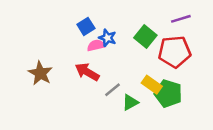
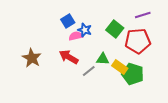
green triangle: (130, 102) -> (103, 59), moved, turned 32

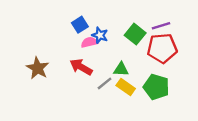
purple line: (143, 15) -> (161, 26), moved
yellow rectangle: (120, 67) -> (126, 87), moved

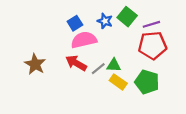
green square: (135, 34) -> (127, 17), moved
blue star: (100, 35) -> (105, 21), moved
pink semicircle: (89, 42) -> (84, 40), size x1.6
gray line: (105, 83) -> (98, 69), moved

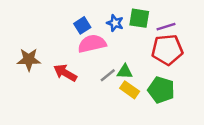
green square: (127, 17) -> (139, 18), turned -30
red arrow: (76, 63) -> (65, 73), moved
brown star: (35, 64) -> (29, 59), moved, turned -30

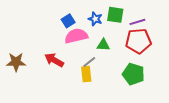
brown star: (29, 59) -> (16, 62), moved
green triangle: (125, 72) -> (103, 45), moved
yellow rectangle: (130, 90) -> (86, 74), moved, turned 49

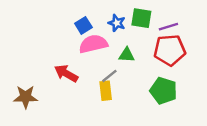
brown star: (16, 62) -> (26, 97), moved

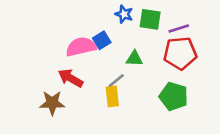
blue star: (117, 23) -> (124, 14), moved
blue square: (83, 25) -> (102, 40), moved
pink semicircle: (93, 44) -> (81, 47), moved
brown star: (26, 97) -> (52, 103), moved

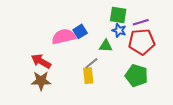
blue star: (124, 14) -> (119, 30), moved
red arrow: (70, 78) -> (41, 61), moved

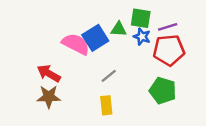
blue square: (80, 31) -> (95, 38), size x1.5
pink semicircle: (64, 37) -> (76, 44), turned 40
green triangle: (106, 46) -> (119, 29), moved
yellow rectangle: (88, 76) -> (106, 105), moved

